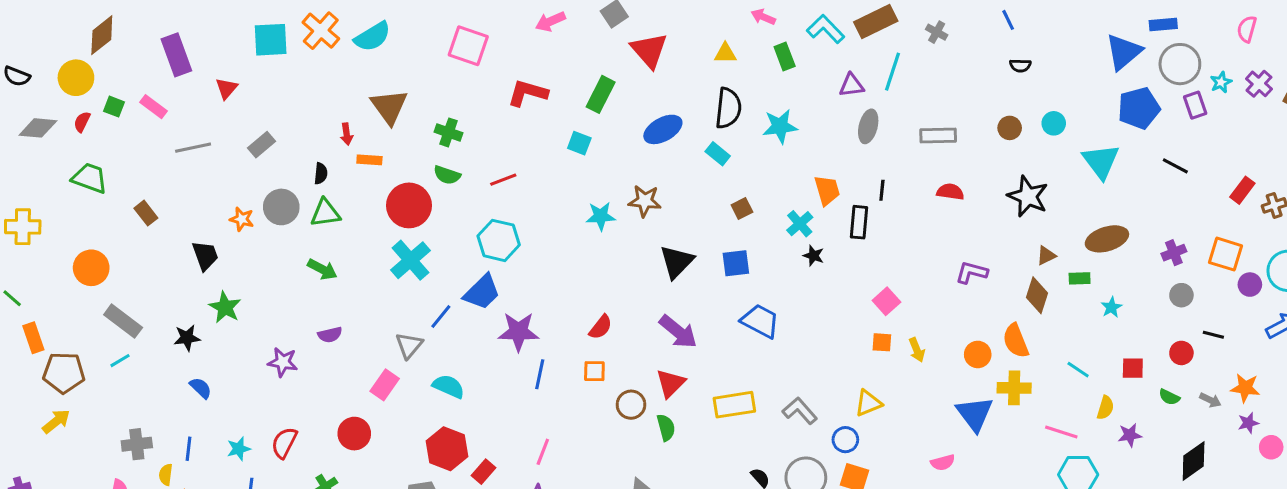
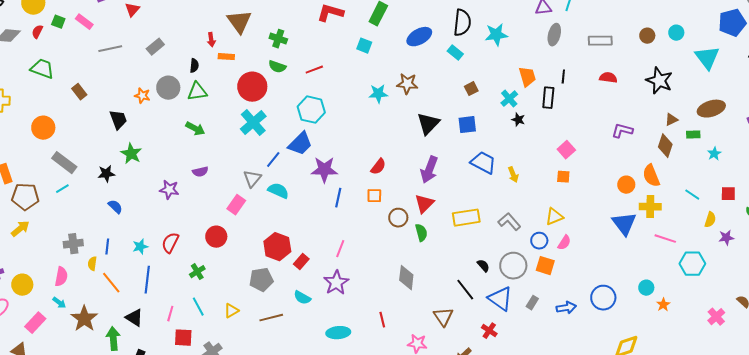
purple arrow: (678, 332) -> (429, 170), turned 72
yellow arrow: (917, 350) -> (513, 175), moved
cyan semicircle: (449, 386) -> (278, 191), moved
pink line: (1061, 432) -> (665, 239), moved
pink semicircle: (943, 462) -> (564, 243), moved, turned -42

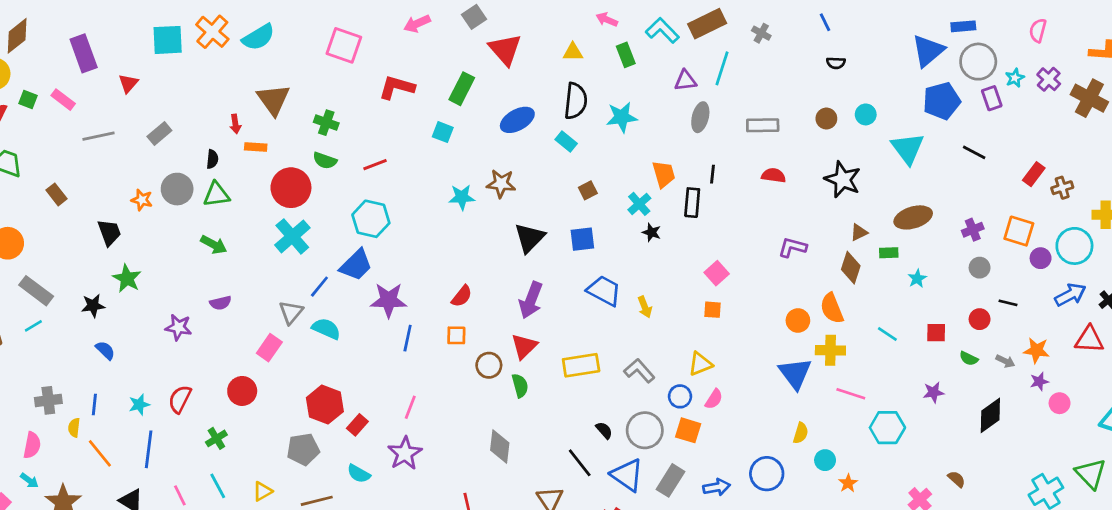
yellow semicircle: (710, 220) -> (801, 433), moved
gray rectangle: (532, 303) -> (670, 480), size x1.6
pink line: (170, 314) -> (180, 495), turned -42

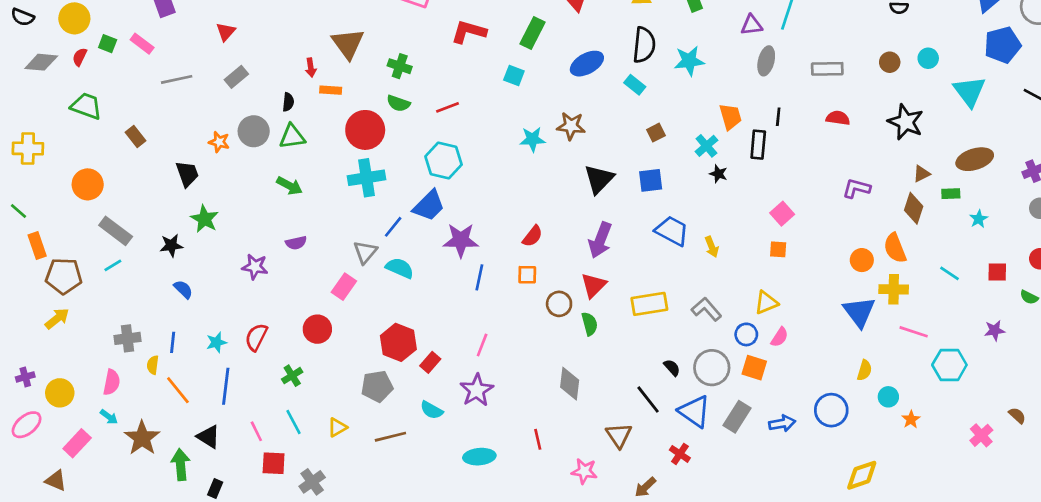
red triangle: (128, 83) -> (226, 32), moved
cyan cross: (292, 236) -> (367, 178), turned 32

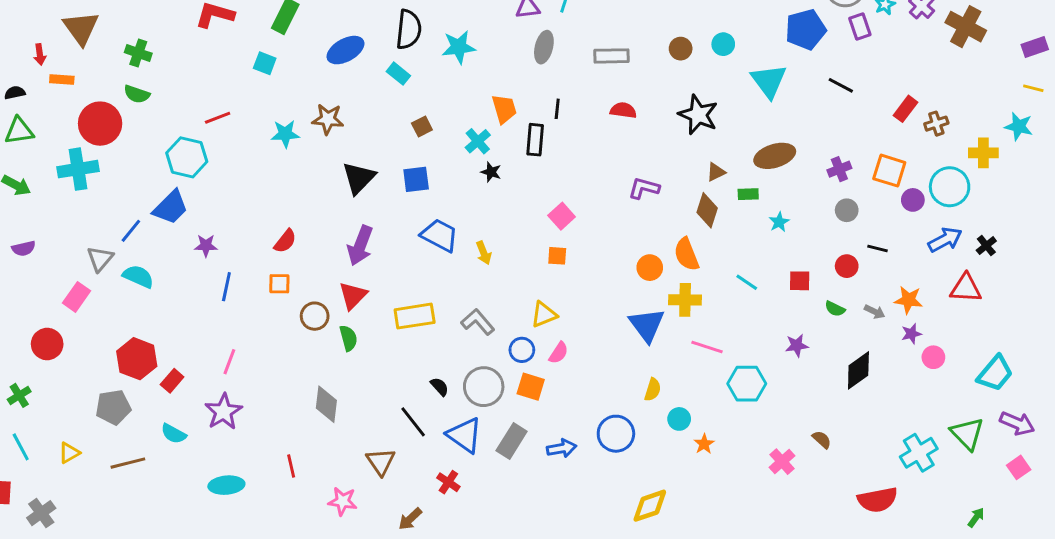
black semicircle: (288, 102) -> (15, 93), turned -108
red line: (448, 107) -> (218, 118), moved
cyan cross: (367, 178) -> (78, 169), moved
purple star: (461, 240) -> (206, 246), size x0.6

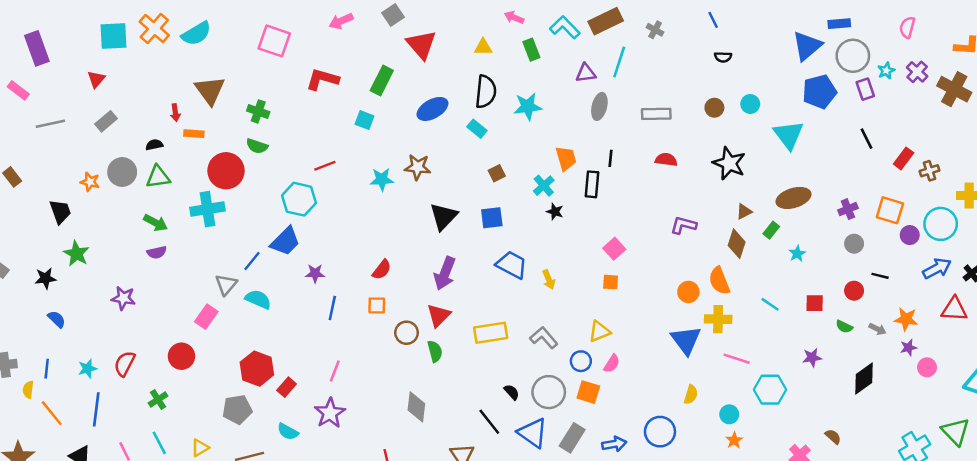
black line: (841, 85) -> (866, 139), moved, turned 35
green rectangle: (748, 194) -> (771, 230), turned -49
purple semicircle: (24, 248) -> (157, 252), moved
cyan circle: (679, 419) -> (729, 414), moved

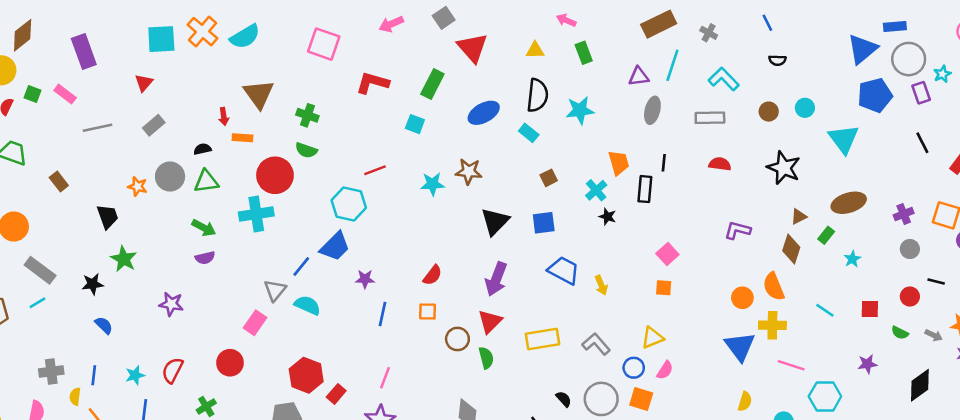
cyan L-shape: (565, 27) -> (724, 79), moved

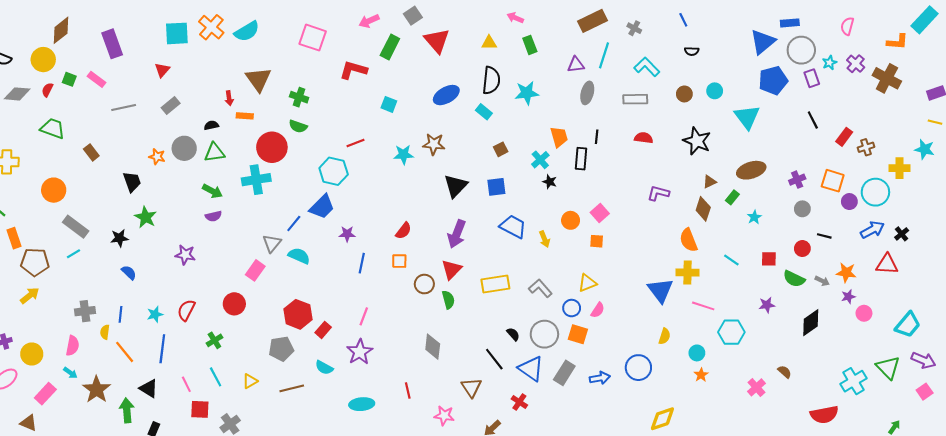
green rectangle: (432, 84) -> (390, 47), moved
orange circle: (742, 298) -> (571, 220), moved
green semicircle: (900, 333) -> (794, 279), size x1.5

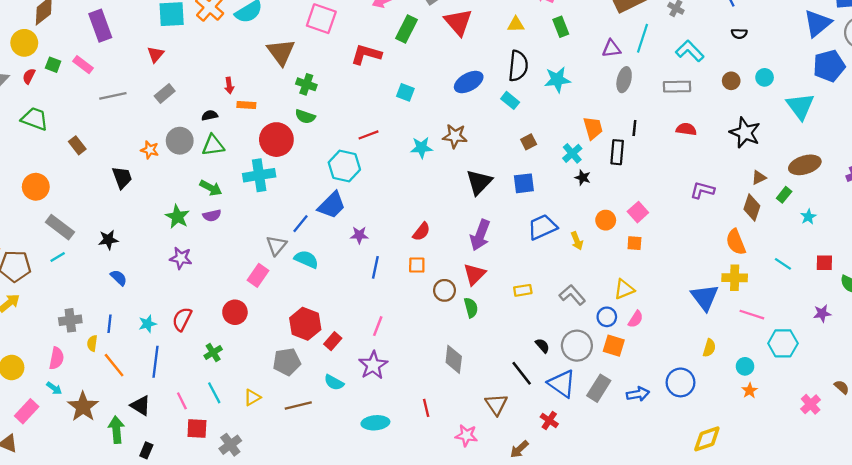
brown triangle: (258, 79) -> (281, 52), moved
green star: (146, 217) -> (177, 217), moved
blue trapezoid: (513, 227) -> (542, 227), turned -52
yellow rectangle: (495, 284) -> (523, 290), size x0.6

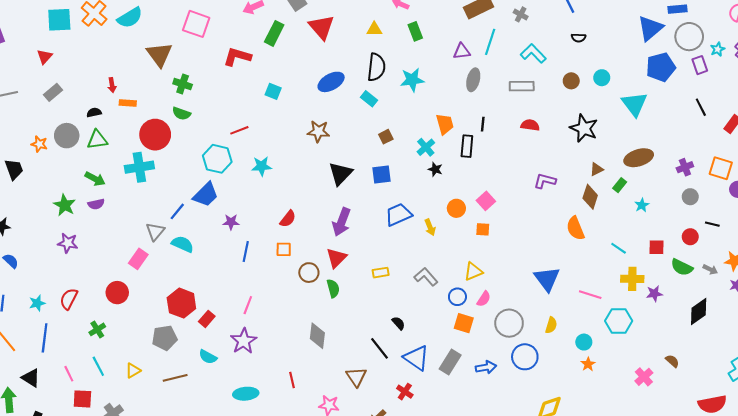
cyan star: (421, 148) -> (262, 166), moved
yellow cross: (735, 278) -> (632, 279), moved
gray circle: (577, 346) -> (509, 323), moved

